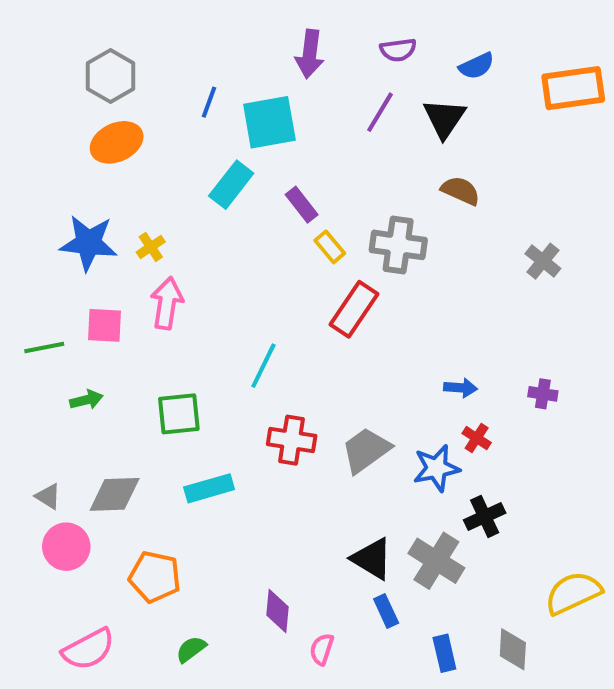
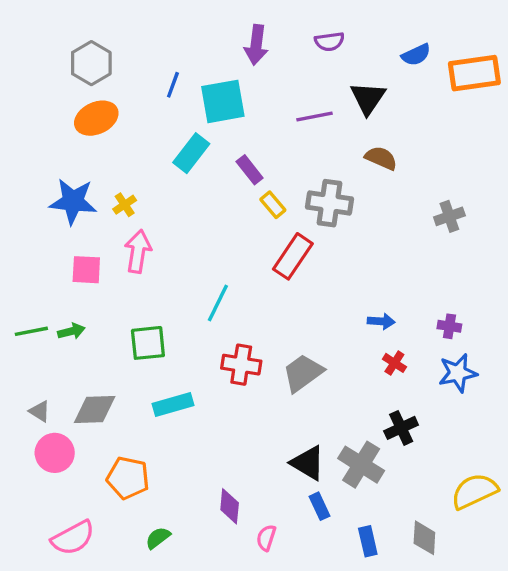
blue semicircle: (477, 66) -> (416, 55), moved
purple line: (380, 112) -> (314, 116), moved, turned 48
gray cross: (543, 261) -> (449, 216), turned 32
green line: (44, 348) -> (31, 331), moved
blue star: (436, 468) -> (458, 373), moved

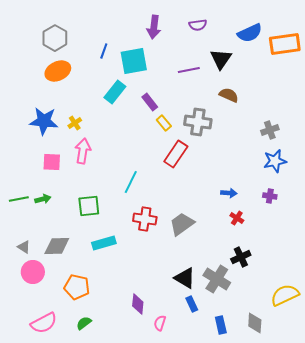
blue semicircle: (416, 55) -> (250, 33), size x1.4
blue star: (458, 373) -> (275, 161), moved
green semicircle: (158, 538) -> (84, 323), moved

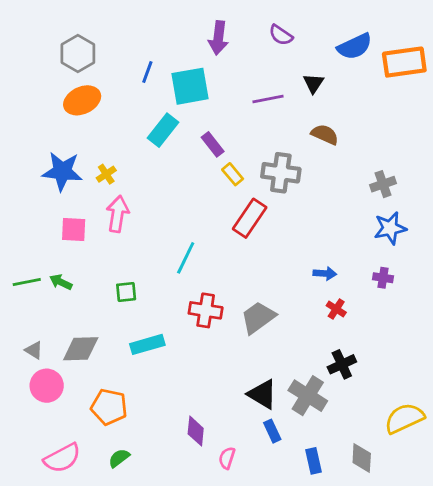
purple semicircle: (198, 25) -> (281, 35), turned 42
black triangle: (221, 59) -> (313, 83), size x0.7
green arrow: (43, 199) -> (61, 282), turned -140
green square: (89, 206) -> (126, 292), size x0.7

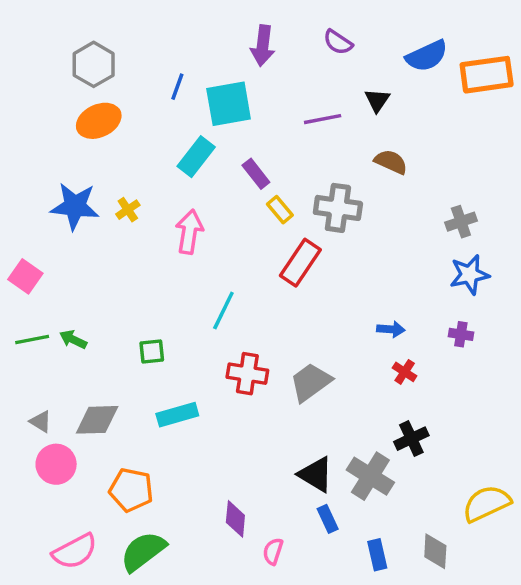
pink arrow: (118, 214) -> (189, 232), moved
pink square: (74, 230) -> (25, 276), moved, turned 32
green semicircle: (119, 458) -> (143, 551), size x1.8

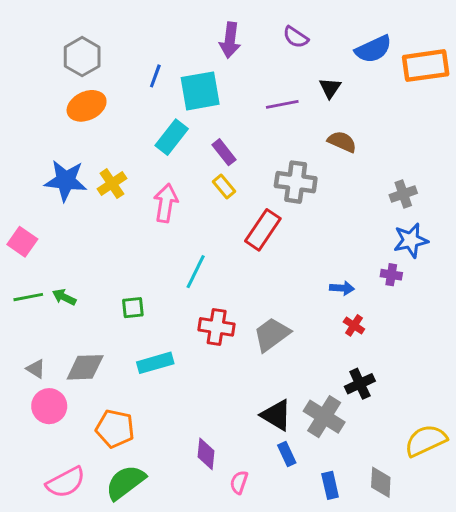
yellow cross: (128, 210) -> (112, 184), size x1.4
yellow rectangle: (280, 210) -> (224, 187), moved
purple cross: (461, 334) -> (391, 275), moved

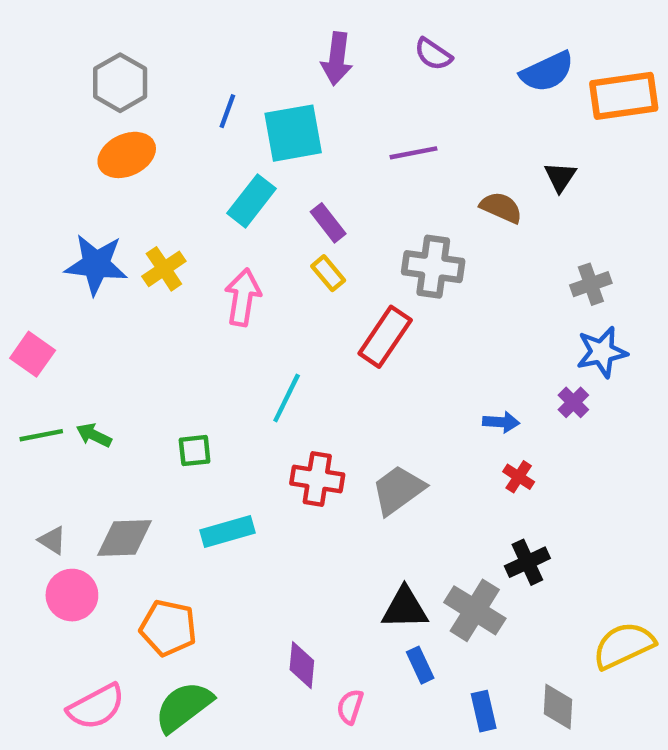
black triangle: (330, 88) -> (560, 177), moved
purple cross: (391, 275) -> (573, 402), turned 36
black triangle: (276, 415) -> (405, 608), turned -32

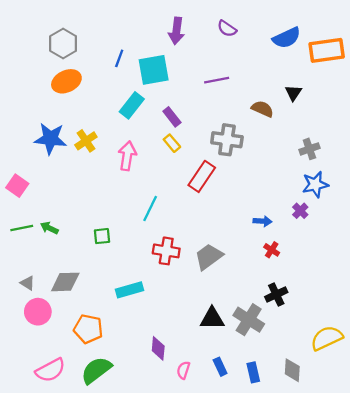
cyan rectangle: (227, 532) -> (130, 290), moved
blue rectangle: (420, 665) -> (220, 367), moved

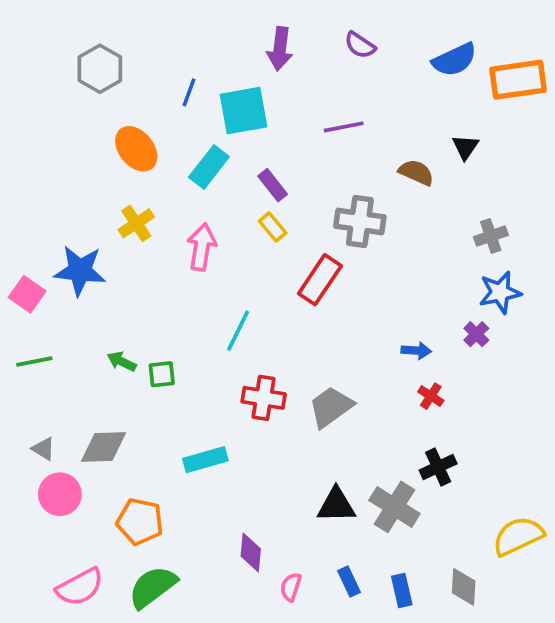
orange ellipse: (66, 81) -> (136, 149), moved, turned 76
blue star: (50, 139) -> (80, 271), moved
green arrow: (49, 228) -> (122, 362), moved

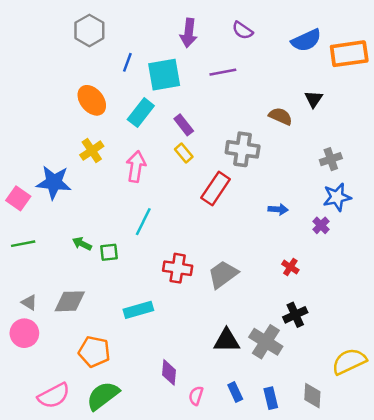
gray hexagon: (100, 69) -> (89, 30), moved
purple line: (344, 127) -> (223, 72), moved
cyan line: (238, 331) -> (143, 222), moved
blue arrow: (416, 351) -> (278, 209), moved
pink circle: (60, 494) -> (24, 333), moved

